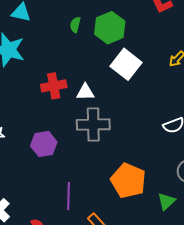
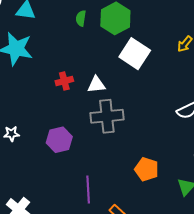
red cross: (54, 86) -> (64, 81), size x0.7
orange pentagon: (128, 181) -> (147, 169), size x0.7

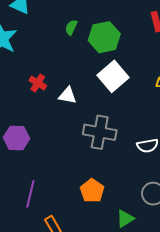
red cross: (64, 81) -> (38, 83), turned 30
gray cross: (107, 116) -> (100, 132), moved

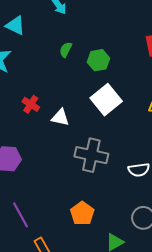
green hexagon: (104, 37) -> (98, 60), size x0.7
purple line: (30, 194) -> (20, 215), turned -44

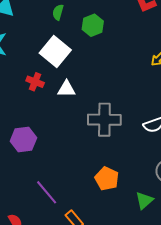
green semicircle: (66, 50) -> (58, 12), moved
white square: (106, 100) -> (55, 52), moved

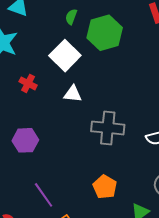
green hexagon: (93, 25) -> (105, 33), size x1.6
red cross: (35, 82) -> (28, 83), moved

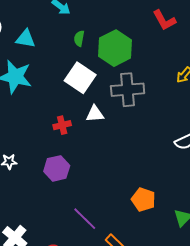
red cross: (28, 83) -> (62, 125), moved, turned -30
gray cross: (108, 128) -> (128, 90), moved

